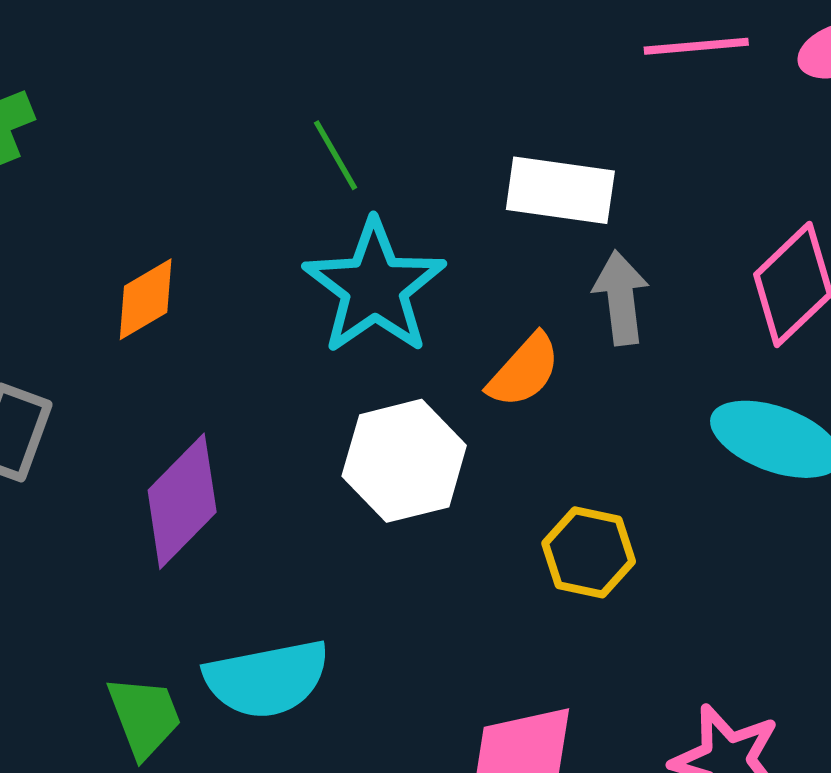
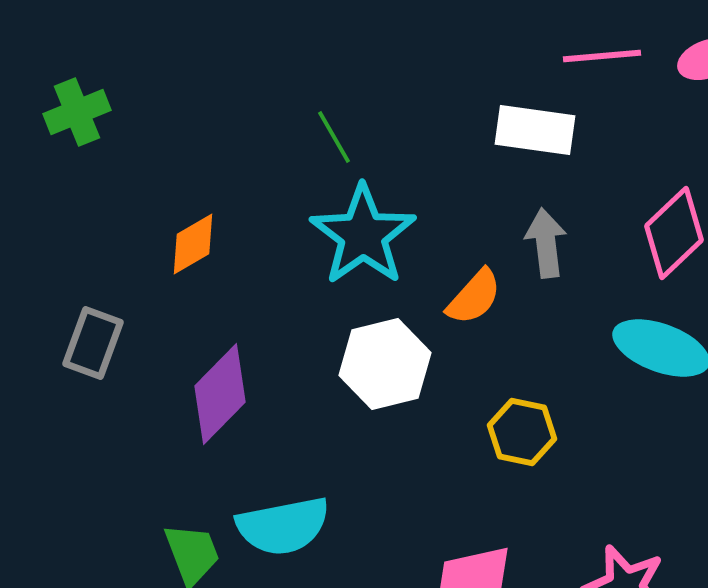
white rectangle: (560, 190) -> (535, 130), moved

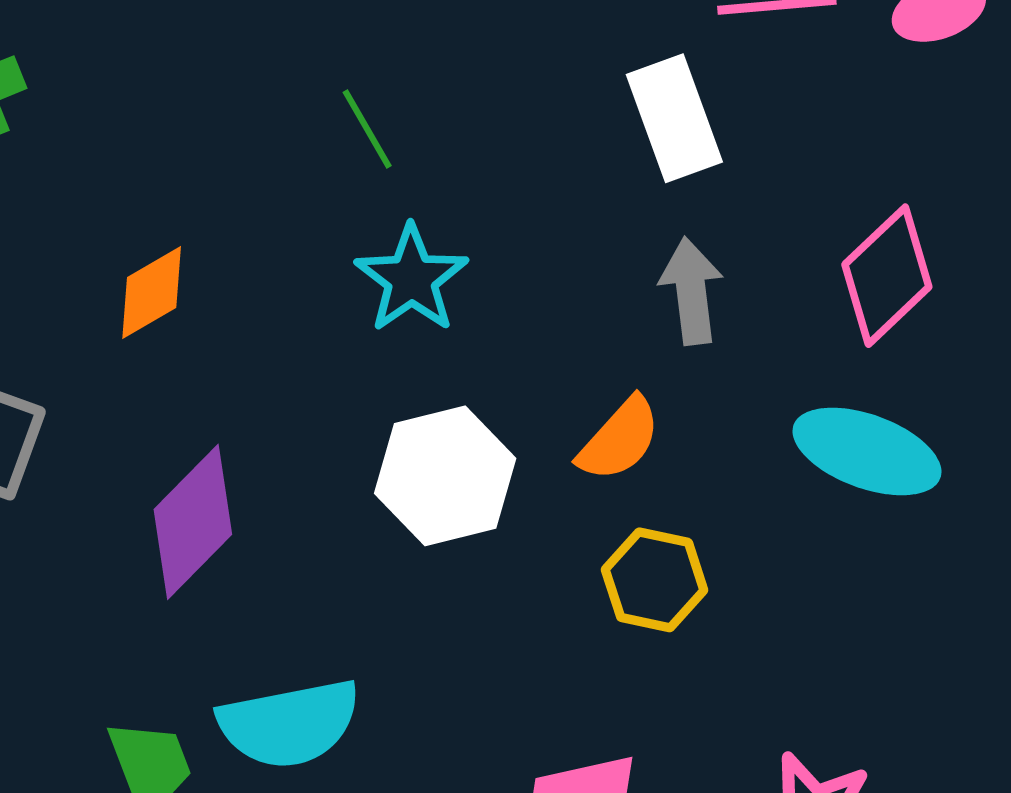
white rectangle: (535, 130) -> (674, 118), turned 62
cyan star: (363, 235) -> (411, 279), size x0.7
orange semicircle: (474, 297) -> (619, 439), moved

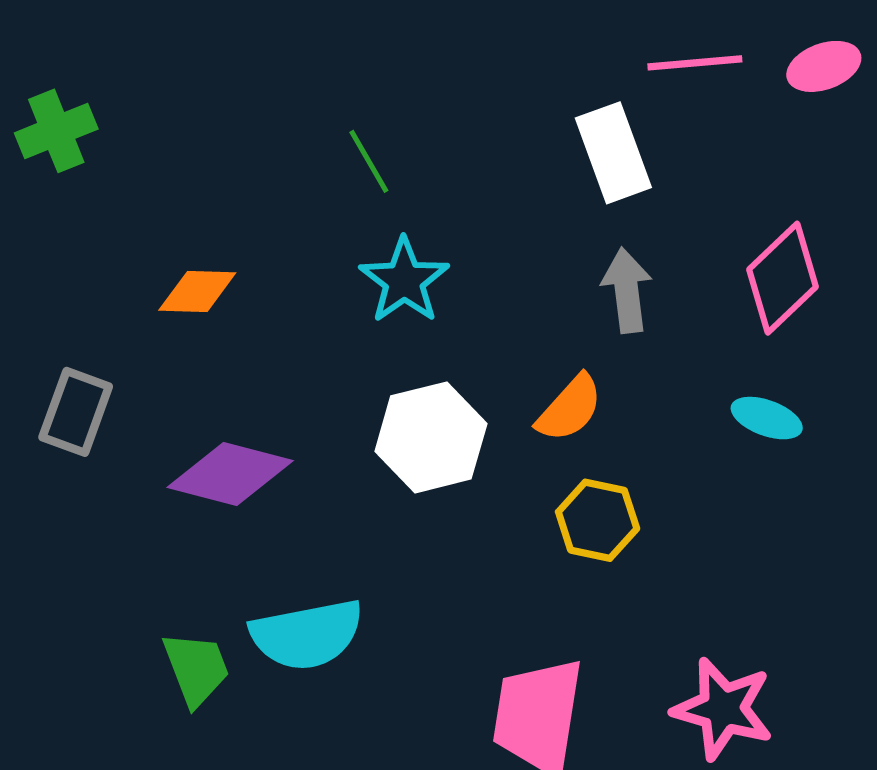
orange diamond: (152, 293) -> (197, 292), turned 32
cyan ellipse: (867, 451) -> (767, 418), size x0.6
purple diamond: (193, 522) -> (230, 474), turned 60

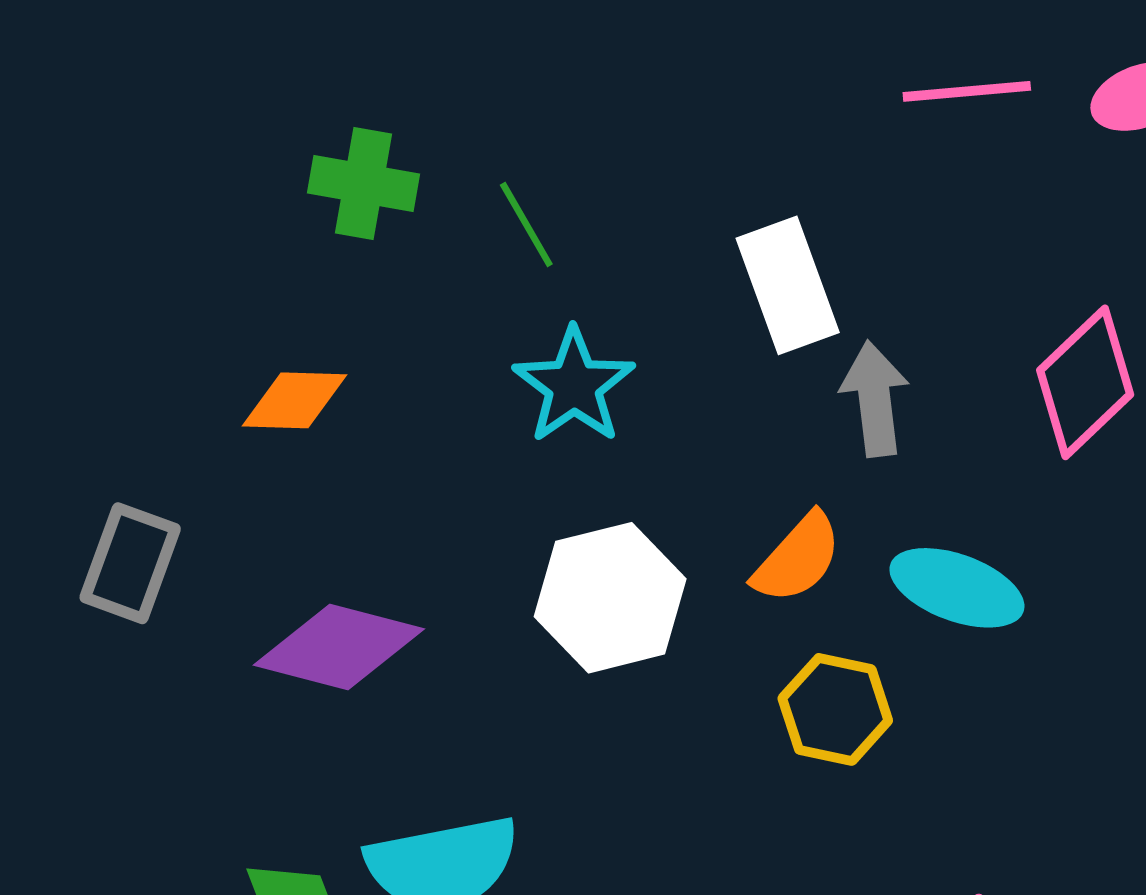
green cross: (56, 131) -> (364, 183), moved, turned 32
white rectangle: (613, 153) -> (788, 285), moved
cyan ellipse: (767, 418) -> (957, 588), moved, size x1.4

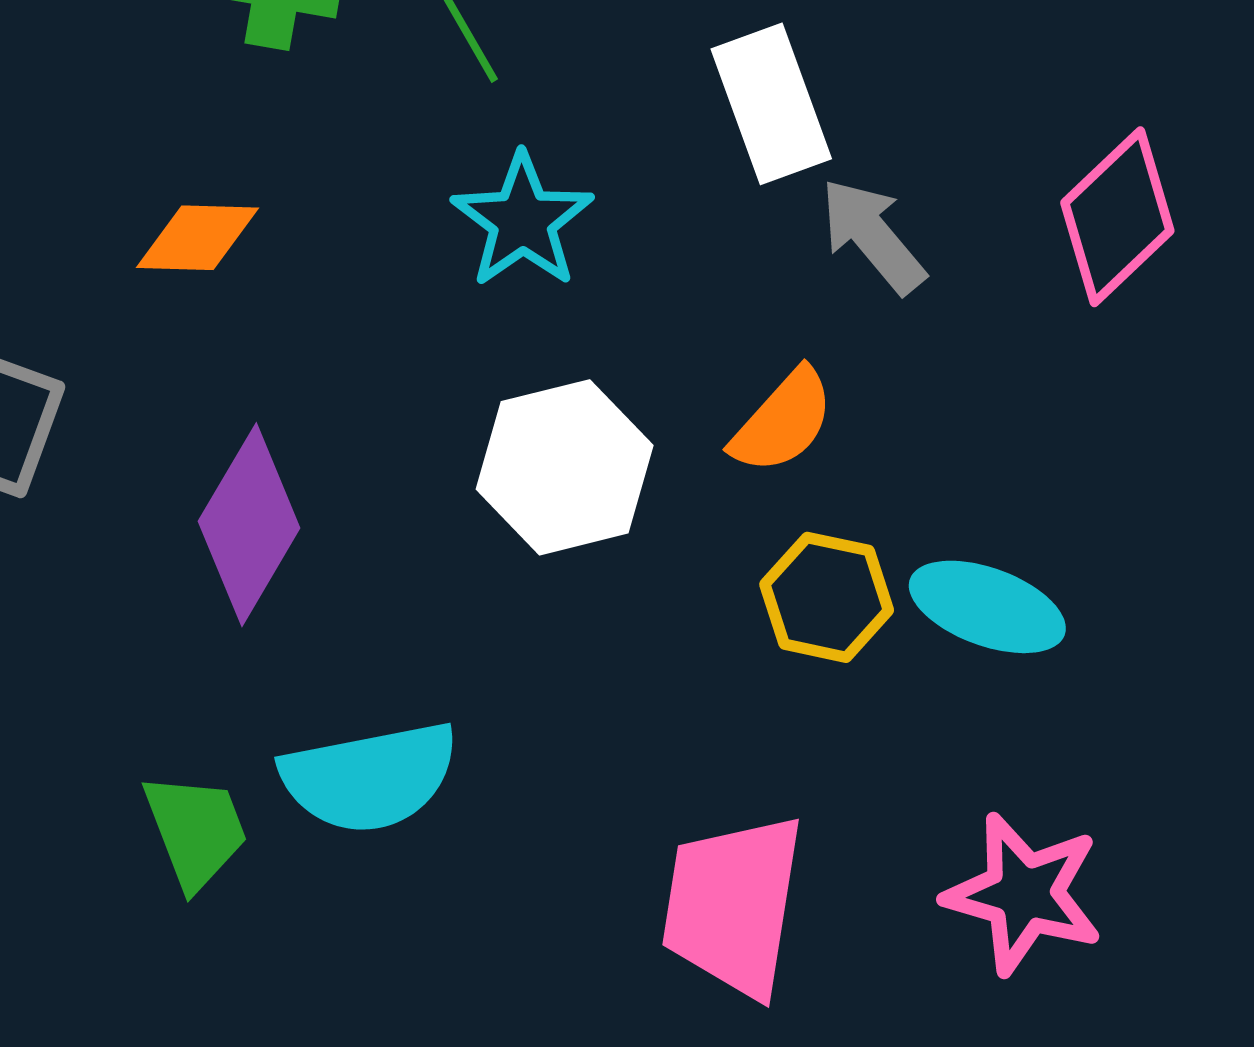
gray arrow: (875, 399) -> (873, 236), turned -33
cyan ellipse: (957, 588) -> (987, 607), moved
purple diamond: (339, 647) -> (249, 525), turned -74

